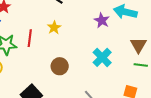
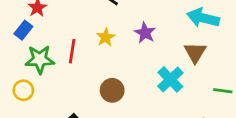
purple star: (102, 20) -> (145, 33), moved
brown triangle: (138, 45) -> (195, 52), moved

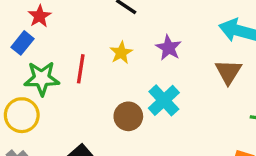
cyan cross: (170, 79) -> (164, 100), moved
yellow circle: (23, 90) -> (22, 115), size x1.4

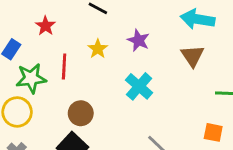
red star: (40, 16) -> (45, 26), moved
brown circle: (128, 116) -> (81, 113), moved

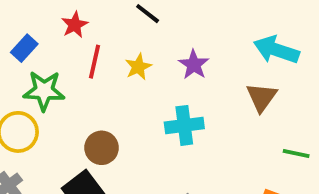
red line: (64, 66) -> (95, 62), moved
cyan cross: (139, 86) -> (184, 125), turned 32

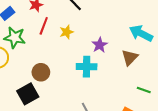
purple star: (194, 65) -> (100, 45), moved

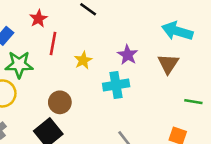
yellow star: (67, 32) -> (83, 60), moved

